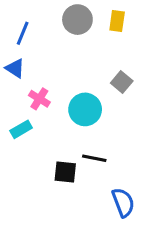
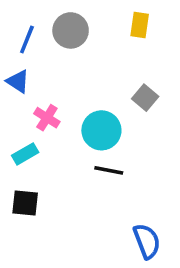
gray circle: (77, 20) -> (71, 30), moved
black line: (94, 158) -> (109, 170), moved
black square: (65, 172) -> (25, 203), moved

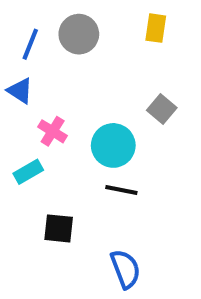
black square: (25, 203) -> (59, 228), moved
blue semicircle: (147, 241) -> (125, 269), moved

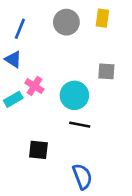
gray circle: (79, 34) -> (66, 22), moved
gray square: (162, 109) -> (106, 71), turned -36
cyan rectangle: (28, 172) -> (13, 99), moved

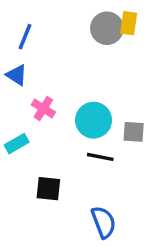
gray circle: (66, 22) -> (107, 28), moved
gray square: (106, 71) -> (134, 132), moved
cyan rectangle: (13, 99) -> (17, 144), moved

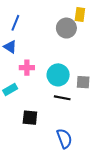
gray circle: (107, 28) -> (66, 28), moved
pink cross: (43, 108) -> (27, 68), turned -32

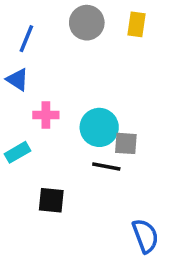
gray circle: (66, 28) -> (87, 23), moved
gray square: (83, 82) -> (126, 143), moved
blue semicircle: (64, 138) -> (145, 236), moved

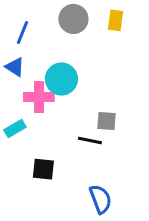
pink cross: (46, 115) -> (39, 97), size x1.4
cyan circle: (99, 127) -> (61, 79), moved
blue semicircle: (145, 236) -> (100, 199), moved

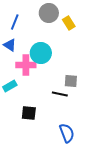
yellow rectangle: (115, 20) -> (69, 23), moved, turned -40

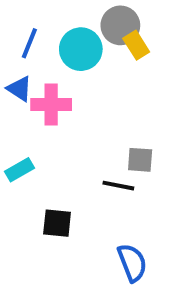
gray circle: (49, 13) -> (120, 25), moved
cyan circle: (41, 53) -> (81, 49), moved
pink cross: (26, 65) -> (51, 104), moved

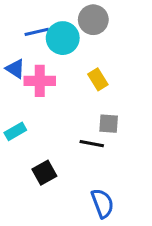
blue line: (29, 43) -> (37, 32), moved, turned 55
yellow rectangle: (136, 45) -> (98, 79), moved
black square: (57, 223) -> (44, 173), turned -35

